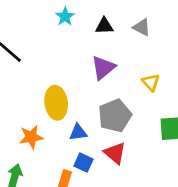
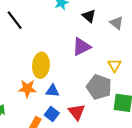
black triangle: (104, 26) -> (89, 16), turned 32
gray pentagon: (115, 116) -> (99, 87), moved, turned 30
orange star: (31, 137) -> (27, 89), moved

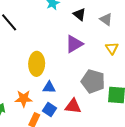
yellow triangle: (115, 65) -> (112, 48), moved
orange star: (27, 89) -> (24, 99), moved
red triangle: (77, 112) -> (73, 106), turned -42

